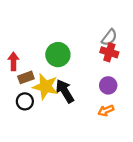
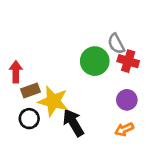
gray semicircle: (109, 37) -> (116, 44), moved, turned 114
green circle: (58, 55) -> (95, 61), moved
black arrow: (65, 91) -> (73, 123), moved

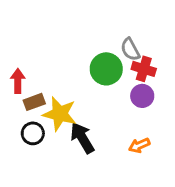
purple circle: (127, 100) -> (142, 96), moved

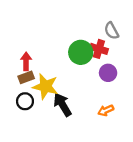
gray semicircle: (130, 49) -> (111, 31), moved
red cross: (144, 69) -> (99, 49), moved
red arrow: (18, 81) -> (26, 61), moved

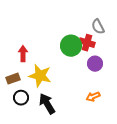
brown rectangle: (26, 77) -> (13, 79), moved
black circle: (25, 101) -> (21, 98), moved
black arrow: (63, 105) -> (47, 104), moved

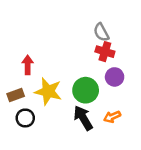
gray semicircle: (98, 27) -> (101, 32), moved
green circle: (71, 46) -> (86, 90), moved
black arrow: (47, 104) -> (83, 118), moved

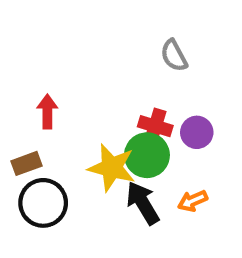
red cross: (105, 52) -> (155, 126), moved
yellow star: (48, 91) -> (112, 168), moved
black circle: (25, 118) -> (43, 203), size x1.5

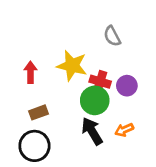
brown rectangle: (27, 163) -> (38, 112), moved
yellow star: (112, 168) -> (72, 66), moved
black circle: (43, 203) -> (34, 146), moved

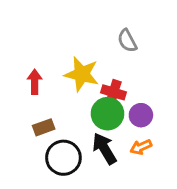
purple circle: (127, 86) -> (141, 115), moved
black circle: (34, 146) -> (63, 158), moved

